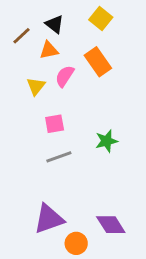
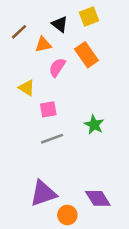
yellow square: (101, 18) -> (89, 17), turned 30
black triangle: (55, 24) -> (60, 24), moved
yellow triangle: (36, 86) -> (27, 88), moved, turned -36
green star: (106, 141) -> (94, 125), turned -30

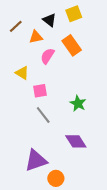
gray line: (52, 139) -> (43, 115), turned 72
purple diamond: (98, 198) -> (76, 141), moved

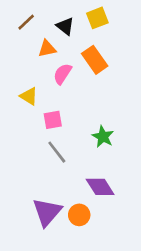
brown line: (16, 26) -> (26, 22), moved
purple triangle: (36, 160) -> (47, 212), turned -30
orange circle: (56, 178) -> (79, 215), moved

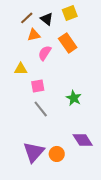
brown line: (26, 22) -> (27, 18), moved
yellow triangle: (29, 96) -> (21, 69), turned -32
purple diamond: (100, 187) -> (83, 140), moved

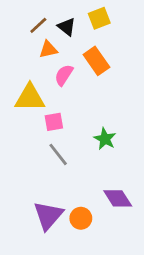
yellow triangle: (21, 69) -> (30, 98), size x1.6

